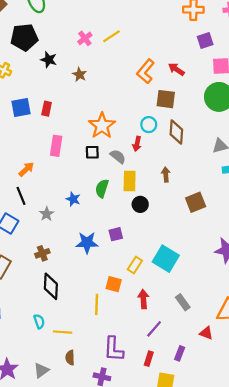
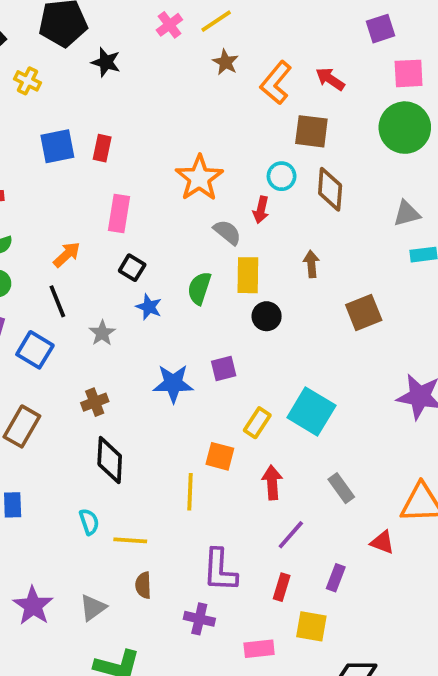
brown star: (80, 75) -> (225, 62), moved
black square: (92, 152) -> (132, 268), moved, turned 32

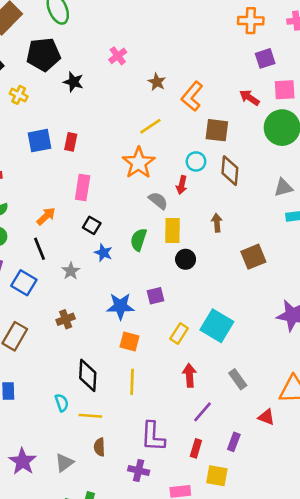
yellow line: (216, 21) -> (150, 126), moved
red arrow: (330, 79) -> (249, 98), moved
orange square: (220, 456) -> (129, 341), moved
black diamond: (110, 460) -> (88, 375), moved

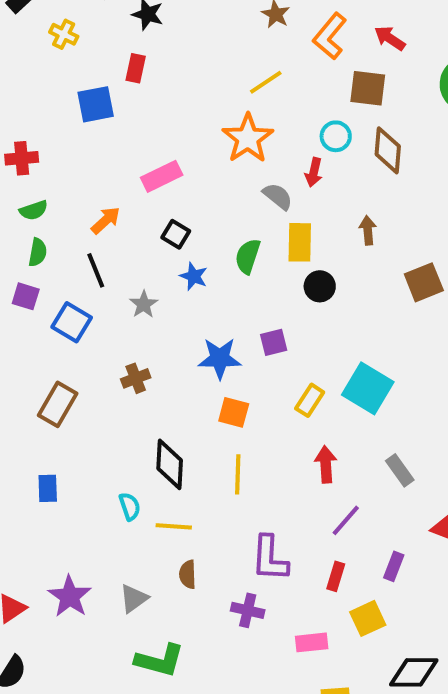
red arrow: (249, 98) -> (390, 38), moved
red rectangle: (71, 142) -> (136, 68), moved
pink rectangle: (83, 188) -> (162, 176), turned 55
yellow square: (217, 476) -> (368, 618), turned -35

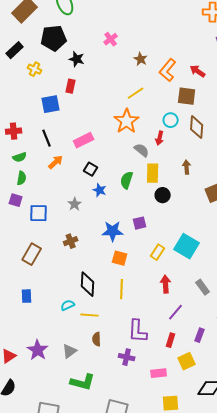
black line: (96, 270) -> (47, 138), moved
blue square: (72, 322) -> (39, 213), turned -30
cyan semicircle: (130, 506) -> (68, 305), turned -96

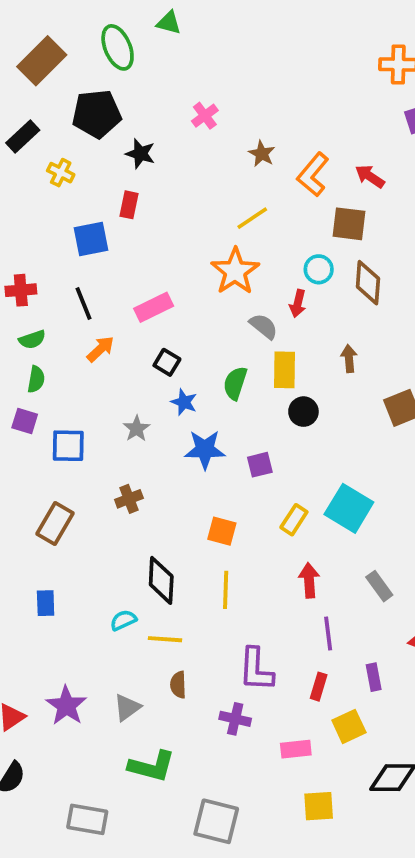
blue star: (113, 231) -> (205, 450), moved
purple line: (176, 312) -> (328, 634), turned -48
purple rectangle: (200, 335) -> (374, 677), turned -32

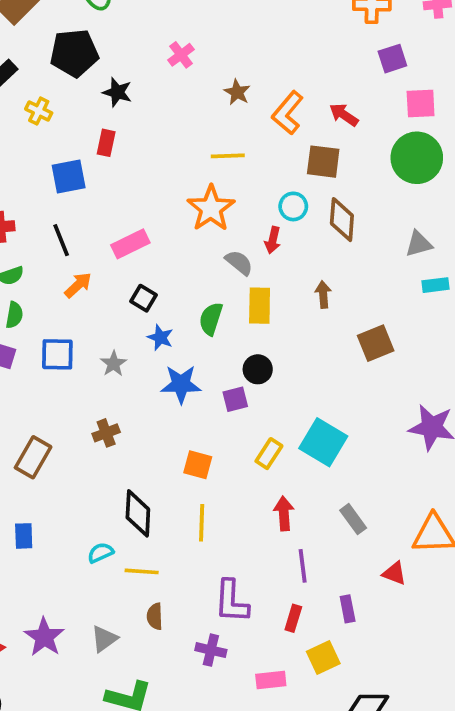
yellow line: (252, 218) -> (228, 156), turned 32
black circle: (303, 412) -> (258, 369), moved
blue square: (68, 446) -> (57, 354), moved

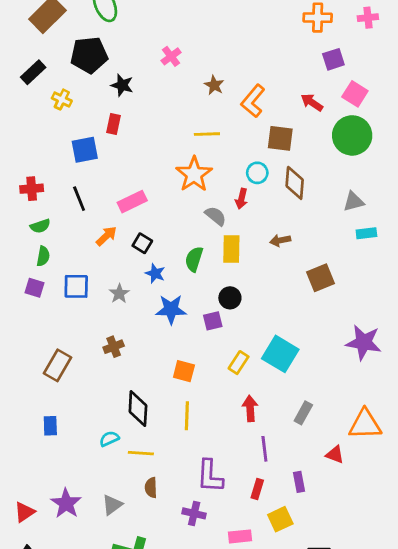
pink square: (421, 103) -> (355, 94), turned 35
red arrow: (344, 115) -> (312, 102), moved
orange arrow: (78, 285) -> (106, 236), moved
brown arrow: (323, 294) -> (280, 240), turned -96
gray rectangle: (353, 519) -> (303, 413), turned 65

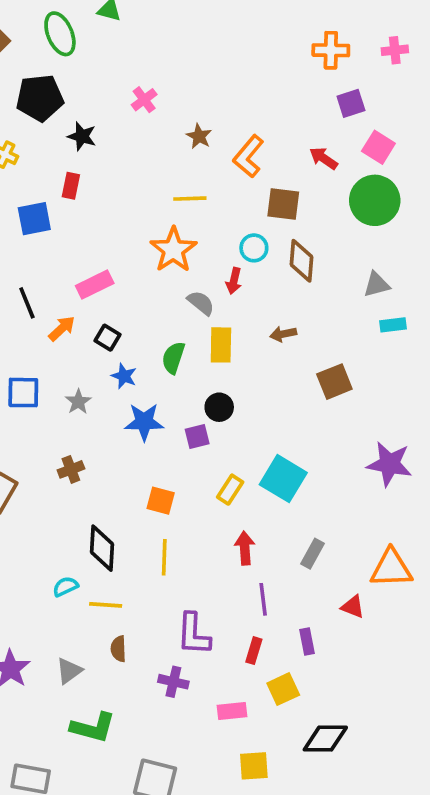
black line: (79, 199) -> (27, 303), moved

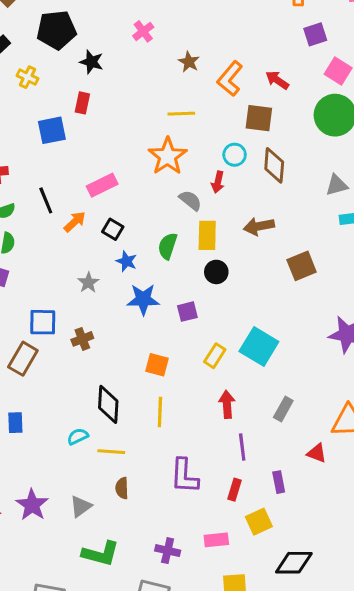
red arrow: (323, 158) -> (277, 80), moved
brown arrow: (283, 334) -> (259, 226), size x1.4
blue square: (23, 393) -> (43, 322), moved
black circle: (219, 407) -> (216, 272), moved
purple cross: (173, 682) -> (168, 551), moved

